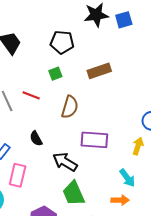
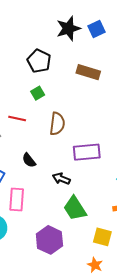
black pentagon: (62, 42) -> (39, 61), turned 30
brown rectangle: (99, 71) -> (88, 72), moved, turned 45
black arrow: (65, 162) -> (61, 179), size x0.7

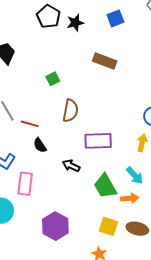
black star: (68, 28) -> (75, 23), moved, size x0.7
black pentagon: (39, 61) -> (49, 17), moved
red line: (17, 118) -> (30, 124), moved
green trapezoid: (75, 208) -> (105, 186), moved

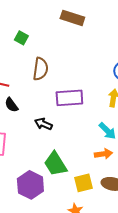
green square: (53, 79) -> (21, 38), turned -32
green trapezoid: (105, 186) -> (55, 164), moved
yellow square: (108, 226) -> (83, 183), turned -30

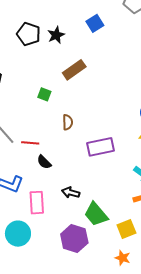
brown rectangle: (72, 18) -> (74, 70), moved, turned -45
brown semicircle: (40, 69) -> (68, 122), size x0.7
black arrow: (43, 124) -> (71, 193), moved

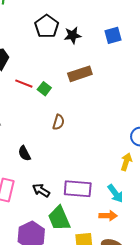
red line: (30, 143) -> (24, 84), moved
purple rectangle: (100, 147) -> (78, 189), moved

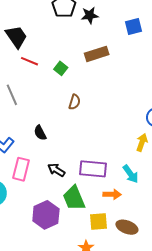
blue square: (113, 35) -> (133, 27), moved
red line: (24, 84) -> (30, 61), moved
orange arrow: (108, 216) -> (112, 194), moved

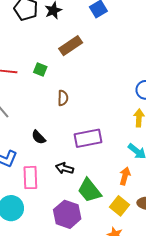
purple rectangle: (93, 169) -> (88, 138), moved
orange arrow: (112, 194) -> (125, 176), turned -60
yellow square: (99, 221) -> (120, 206), turned -30

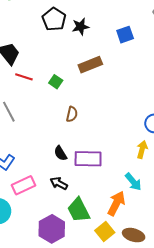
black semicircle: (39, 137) -> (60, 153), moved
orange arrow: (125, 176) -> (116, 203), size x1.4
pink rectangle: (30, 178) -> (24, 185), turned 55

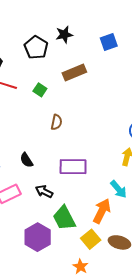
black pentagon: (54, 19) -> (36, 47), moved
black semicircle: (60, 153) -> (26, 160), moved

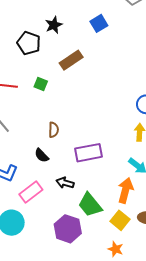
brown semicircle: (56, 122) -> (54, 130), moved

